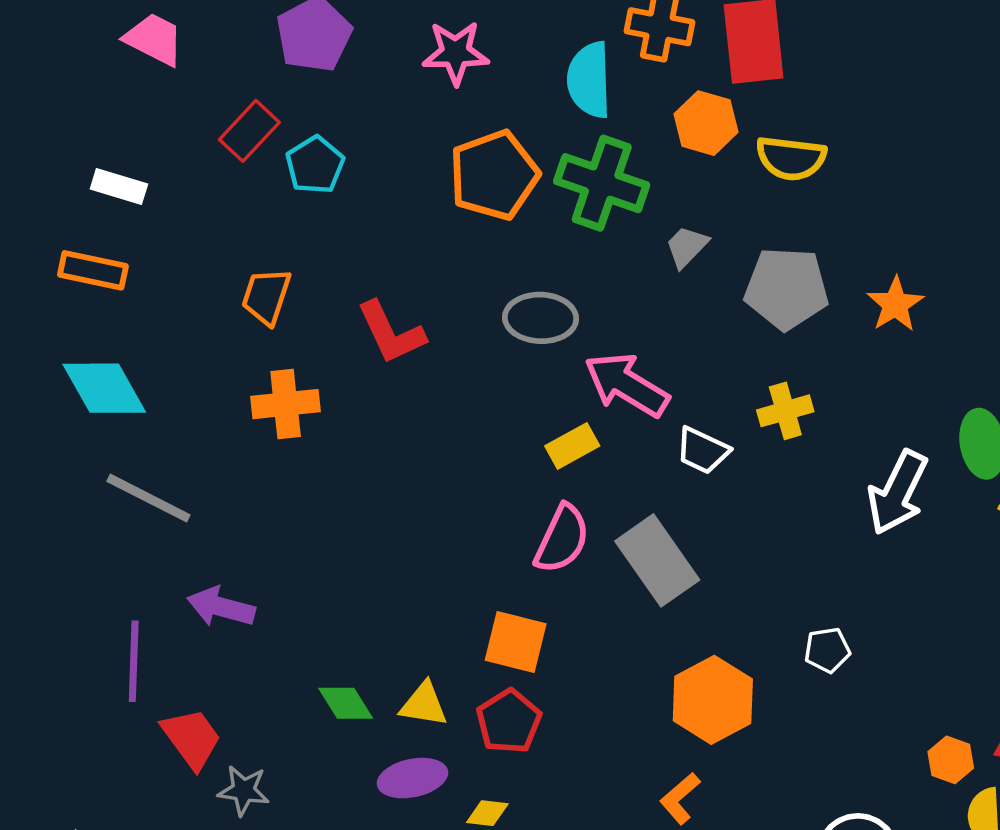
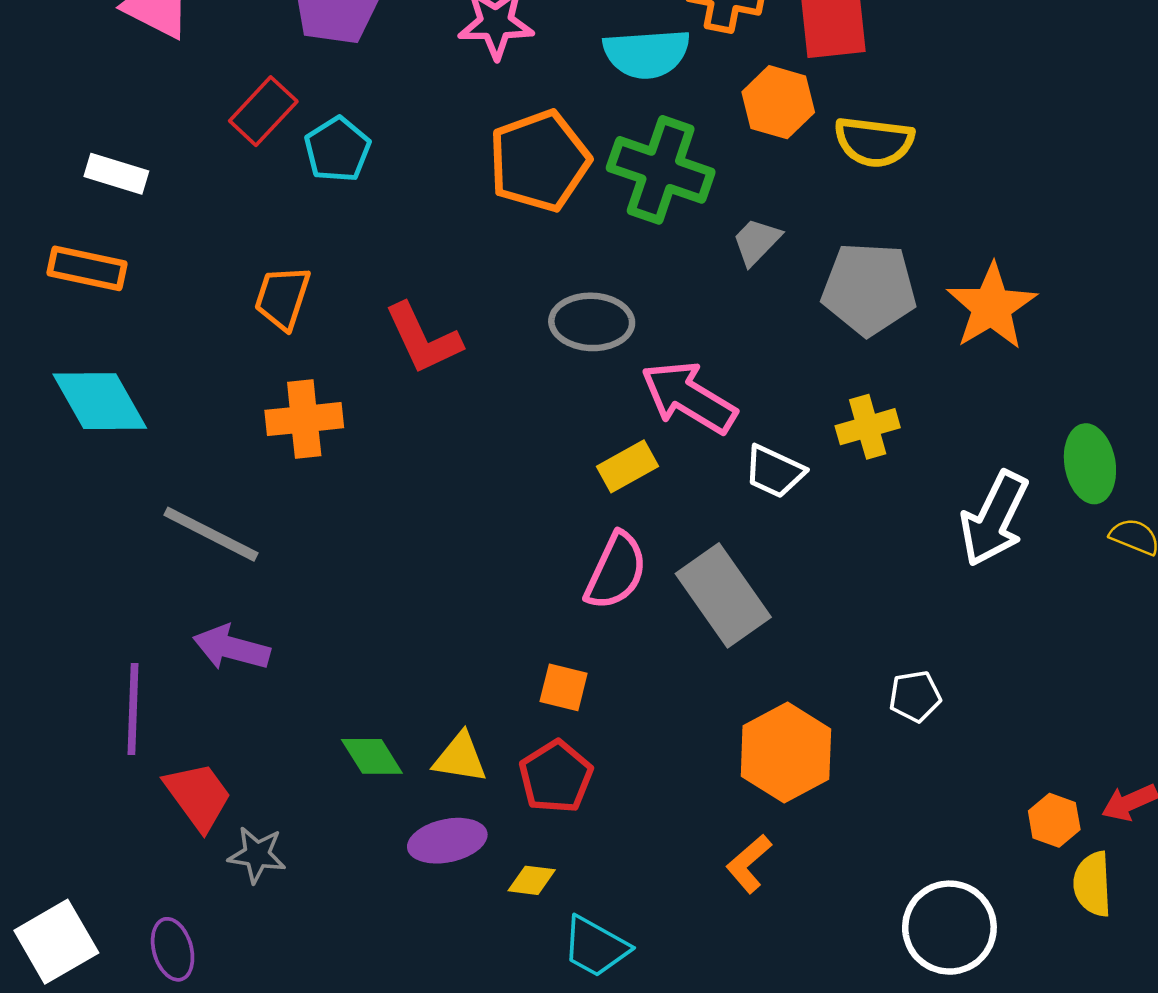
cyan semicircle: (589, 80) -> (647, 54), turned -92
orange star: (895, 304) -> (992, 307), size x1.4
gray line: (148, 498) -> (211, 534), moved
orange square: (516, 642) -> (564, 687), size x0.7

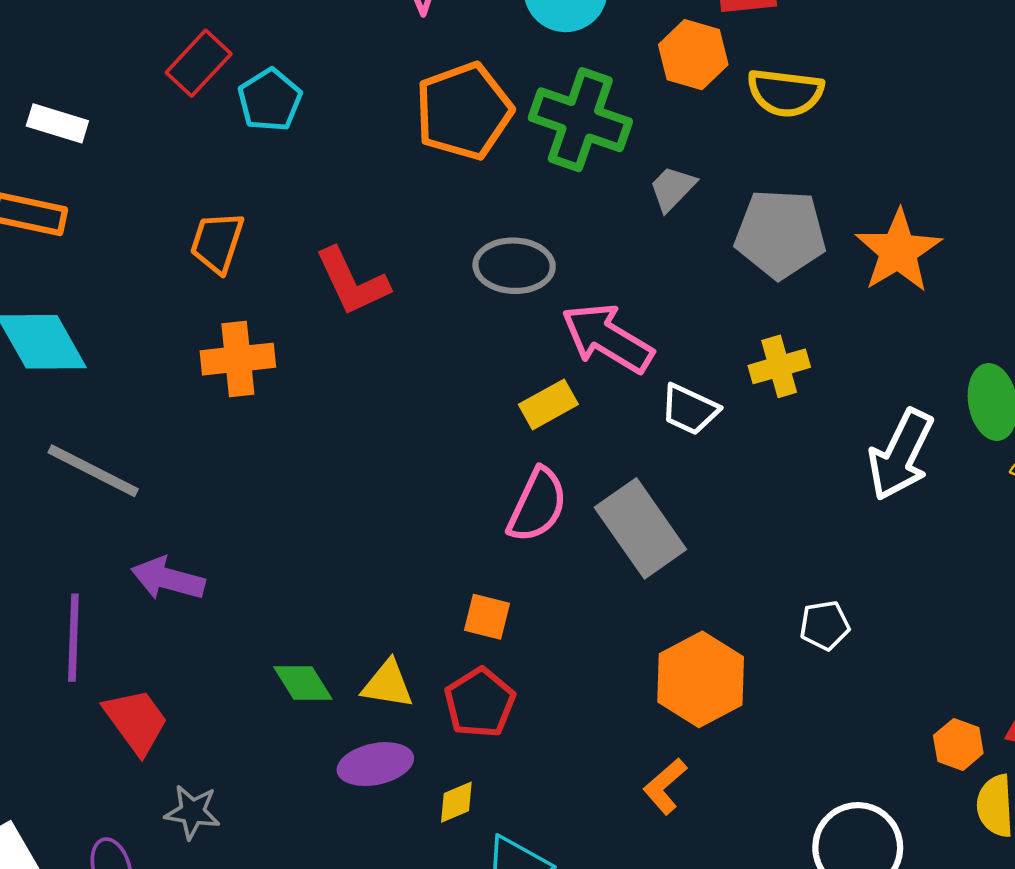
gray line: (211, 534) -> (93, 471), moved
gray star: (257, 855) -> (192, 812), moved
yellow diamond: (532, 880) -> (456, 802), turned -30

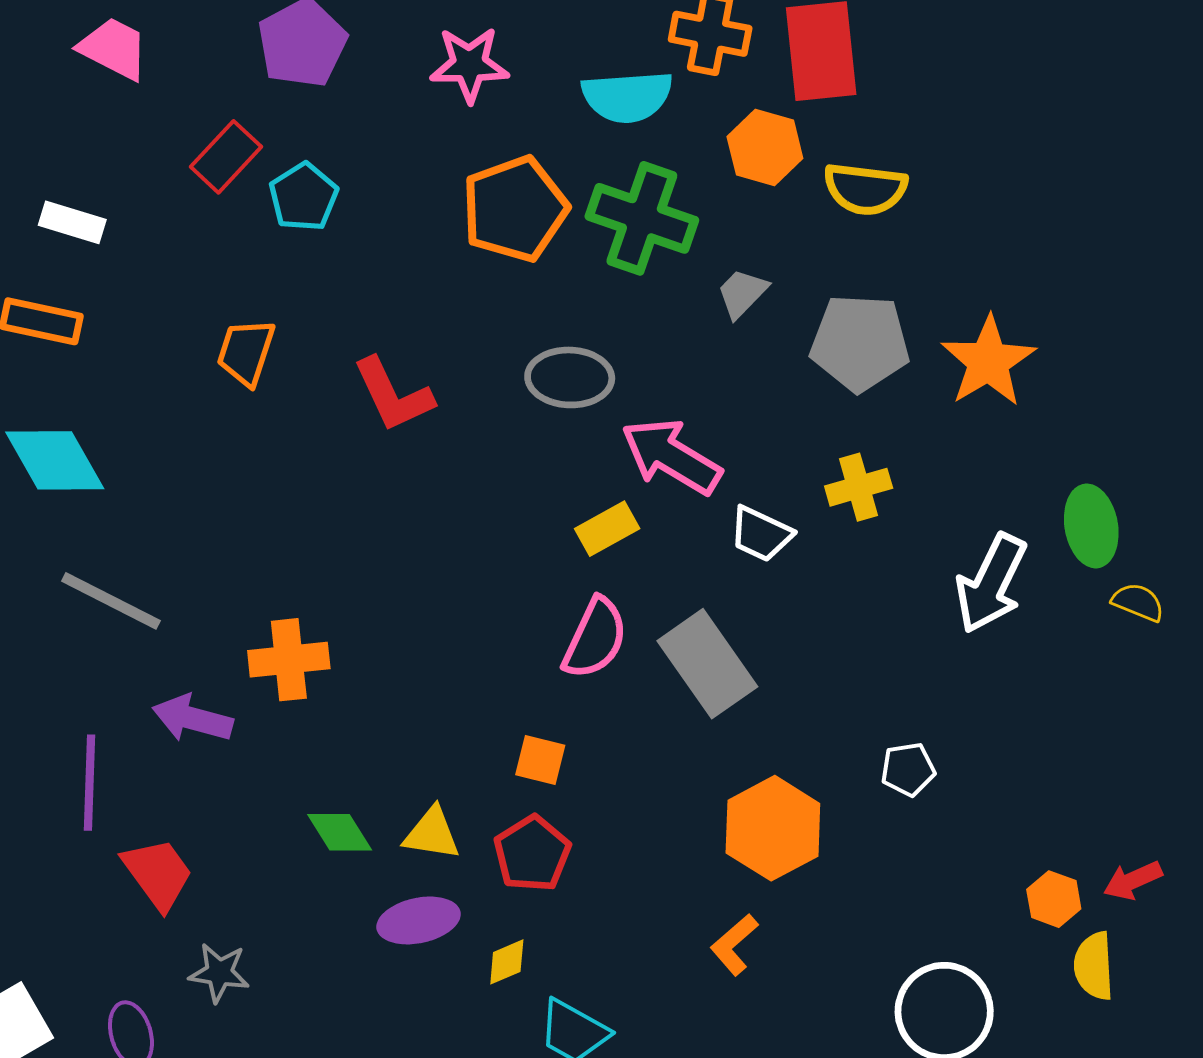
orange cross: (238, 359) -> (289, 660), moved

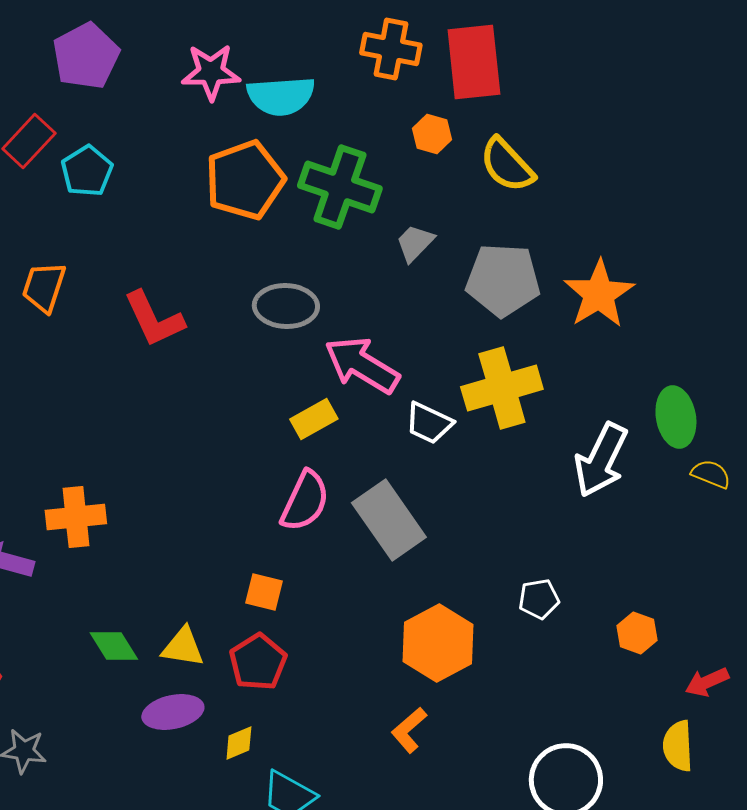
cyan semicircle: (627, 97) -> (281, 96), moved
orange hexagon: (765, 147) -> (432, 134), size x0.7
yellow semicircle: (865, 189) -> (507, 165), turned 40
yellow cross: (859, 487) -> (502, 388), size x1.6
orange hexagon: (1054, 899) -> (637, 633), moved

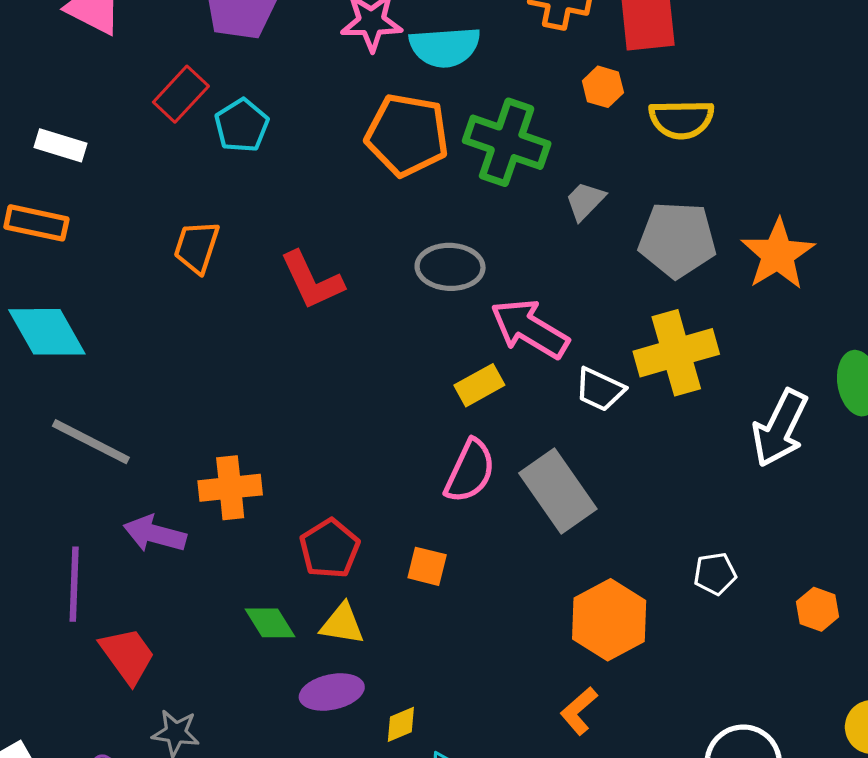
yellow semicircle: (507, 165) -> (681, 119), turned -48
orange pentagon: (245, 180) -> (407, 135), turned 30
red pentagon: (258, 662) -> (330, 549), moved

